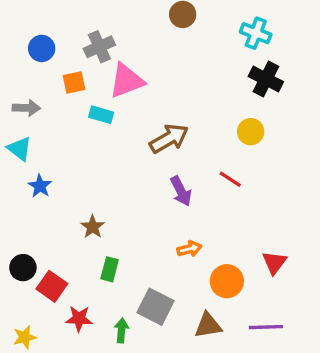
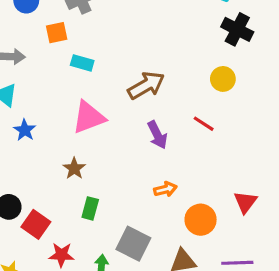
pink triangle: (127, 81) -> (89, 117), moved

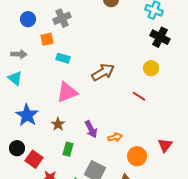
blue star: (25, 130) -> (27, 115), moved, size x1.6
purple arrow: (157, 135) -> (91, 129), moved

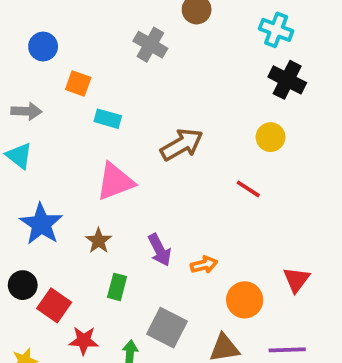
gray cross: (62, 18) -> (150, 45), moved, turned -36
orange square: (47, 39) -> (78, 84), turned 32

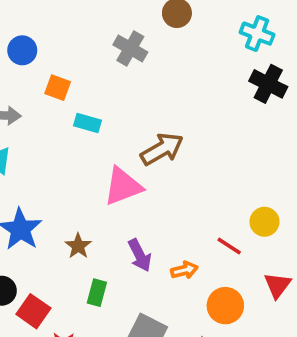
yellow circle: (271, 137) -> (264, 222), moved
pink triangle: (115, 182) -> (123, 186), moved
red line: (248, 189) -> (229, 246), moved

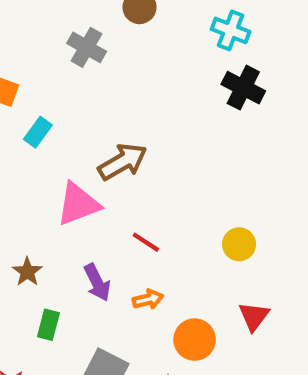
cyan rectangle: (87, 123) -> (38, 132), turned -70
red line: (229, 246) -> (146, 242), moved

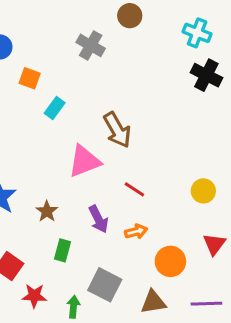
brown arrow: (123, 162) -> (117, 130), turned 90

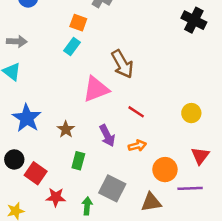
orange square: (30, 78) -> (78, 23), moved
purple line: (206, 304) -> (190, 188), moved

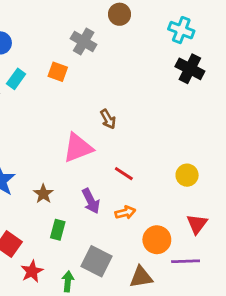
cyan rectangle: (72, 46) -> (16, 79), moved
brown arrow: (122, 64) -> (108, 119), size x0.6
red star: (56, 197) -> (32, 271), turned -30

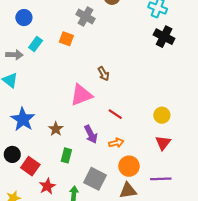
red triangle: (197, 224) -> (163, 143), moved
orange circle: (157, 240) -> (129, 166), moved

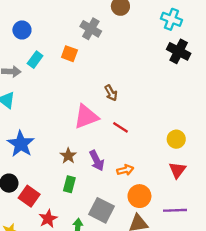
red line: (115, 114) -> (120, 127), moved
brown star: (56, 129) -> (68, 156), moved

